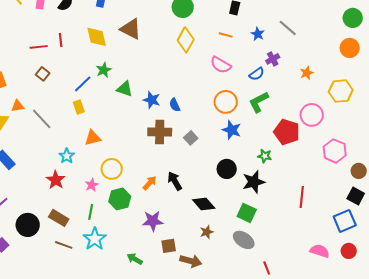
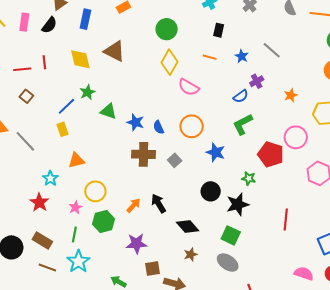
pink semicircle: (221, 65) -> (189, 87), moved
orange circle: (226, 102) -> (192, 126), moved

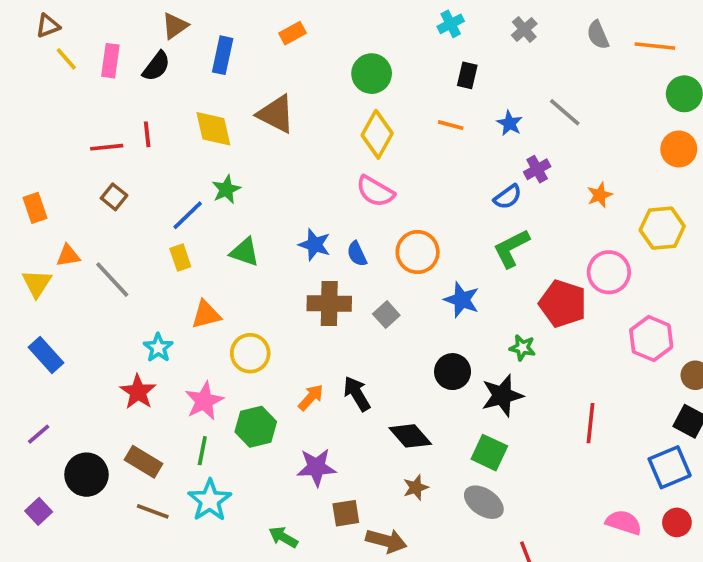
pink semicircle: (189, 87) -> (375, 191), moved
green triangle: (108, 111) -> (245, 252), moved
yellow circle: (95, 191) -> (250, 353), moved
pink star: (75, 207) -> (204, 401), size x1.5

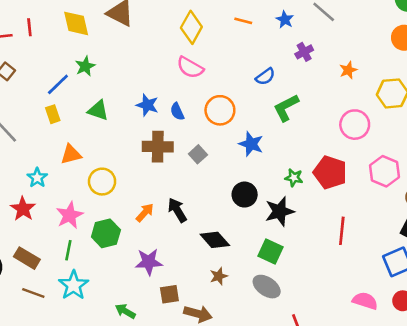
blue semicircle: (508, 197) -> (265, 77), moved
red pentagon: (563, 304) -> (330, 172), moved

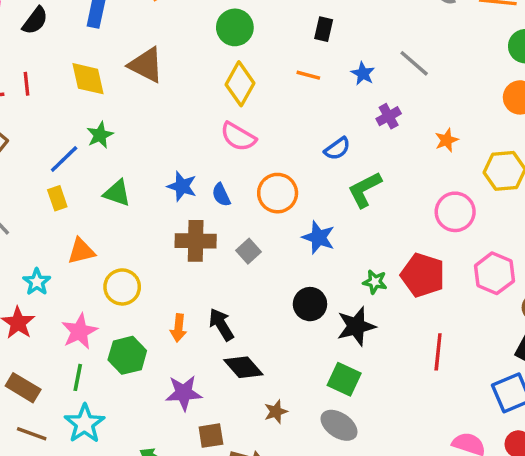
orange arrow: (145, 213) -> (179, 328), turned 144
black diamond: (215, 240) -> (243, 367), moved

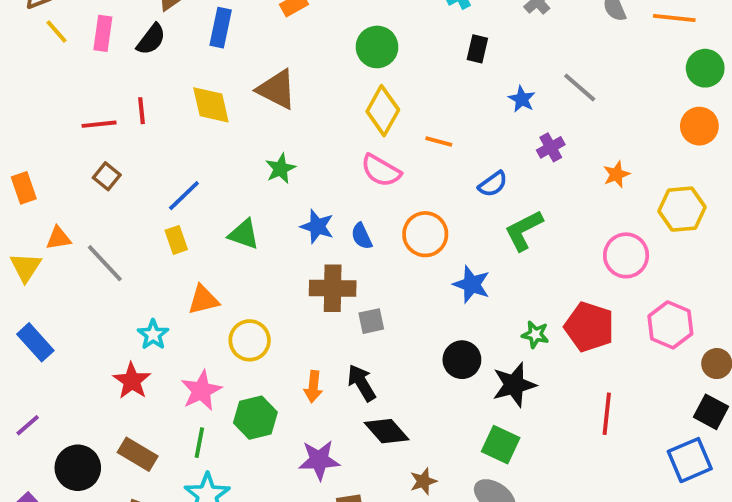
orange line: (308, 75) -> (439, 142), moved
green star: (100, 135) -> (280, 169), moved
gray square: (249, 251) -> (371, 321), moved, turned 30

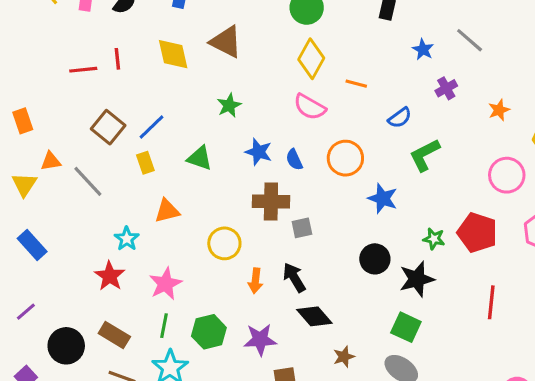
brown square: (107, 176) -> (108, 127), moved, size x1.5
yellow circle: (250, 340) -> (224, 243), moved
green hexagon: (255, 418) -> (209, 332), moved

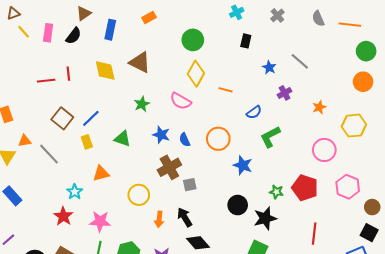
pink semicircle: (310, 107) -> (181, 101), moved
brown cross: (271, 202) -> (169, 167), turned -30
pink star: (165, 284) -> (100, 221), turned 30

